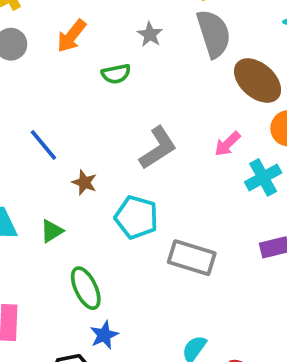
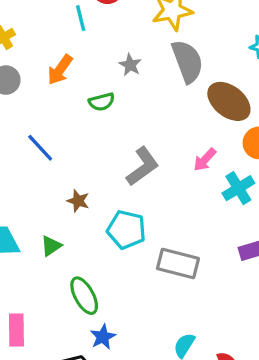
blue line: (43, 145) -> (40, 148), moved

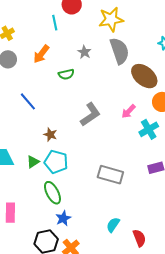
cyan pentagon: (126, 230) -> (56, 162), moved

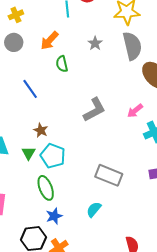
green semicircle: (66, 74) -> (62, 64), moved, turned 84
brown star: (50, 135) -> (41, 130), moved
green triangle: (33, 162) -> (29, 153), turned -32
cyan semicircle: (113, 225) -> (94, 209), moved

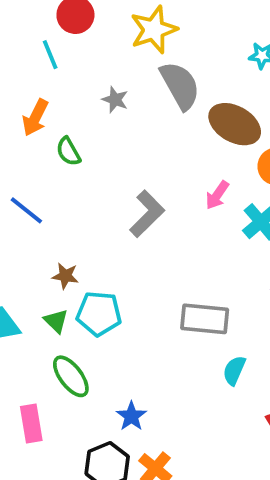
green ellipse: (46, 188) -> (71, 376), moved
cyan semicircle: (94, 209) -> (234, 370), moved

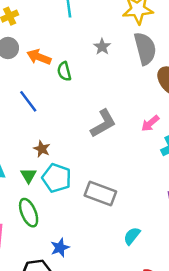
orange arrow: (35, 118) -> (39, 57), moved, turned 70
gray rectangle: (205, 319) -> (100, 194), moved

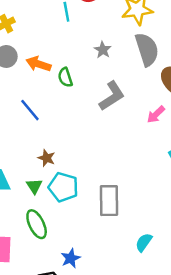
gray L-shape: (103, 123) -> (112, 96), moved
pink arrow: (150, 123) -> (156, 114), moved
gray rectangle: (100, 194) -> (109, 201), turned 72

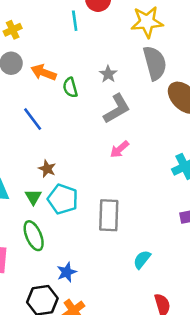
gray star: (103, 50) -> (108, 74), moved
pink arrow: (156, 114) -> (119, 149), moved

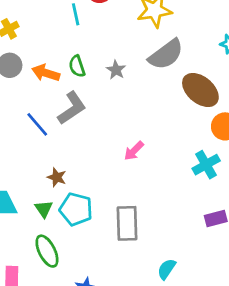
gray semicircle: (155, 63) -> (166, 54), turned 72
green semicircle: (70, 87) -> (77, 66), moved
gray L-shape: (117, 109) -> (72, 108), moved

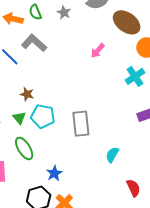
gray L-shape: (72, 108) -> (34, 43), turned -100
pink arrow: (134, 151) -> (98, 51), moved

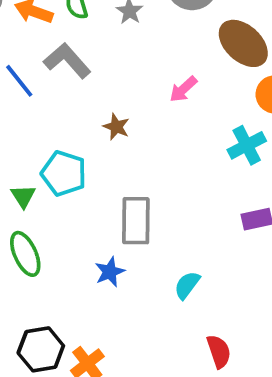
brown star: (27, 94) -> (116, 127), moved
cyan pentagon: (43, 116) -> (64, 173), moved
blue star: (54, 173) -> (110, 272), moved

